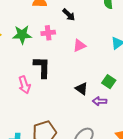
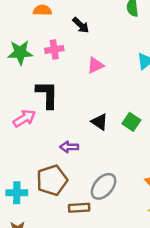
green square: (109, 82) -> (131, 122), moved
pink arrow: (24, 85) -> (24, 118), turned -102
purple arrow: (100, 101) -> (69, 147), moved

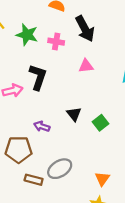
black arrow: (81, 25) -> (85, 29), size x1.6

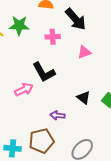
green star: (27, 35) -> (19, 26), moved
black L-shape: (38, 77) -> (44, 72), turned 145

